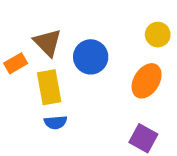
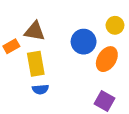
brown triangle: (48, 43) -> (35, 31), turned -35
blue circle: (91, 57) -> (84, 42), moved

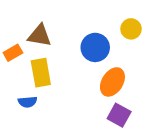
orange ellipse: (107, 59) -> (112, 82), moved
blue semicircle: (40, 89) -> (28, 102), moved

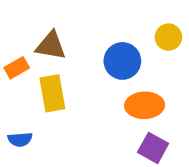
orange ellipse: (112, 82) -> (145, 105), turned 56
blue semicircle: (28, 102) -> (20, 139), moved

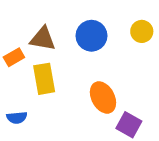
blue circle: (122, 61) -> (91, 36), moved
orange ellipse: (145, 105) -> (103, 97), moved, turned 64

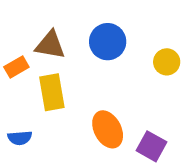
yellow circle: (142, 31) -> (167, 62), moved
orange ellipse: (103, 97) -> (108, 129), moved

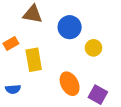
brown triangle: (50, 45) -> (33, 14), moved
yellow circle: (167, 62) -> (93, 48), moved

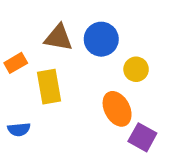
brown triangle: (33, 14) -> (58, 38), moved
orange ellipse: (70, 84) -> (117, 109), moved

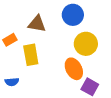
blue circle: (101, 39) -> (73, 15), moved
yellow circle: (136, 69) -> (86, 44), size x1.5

